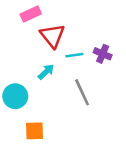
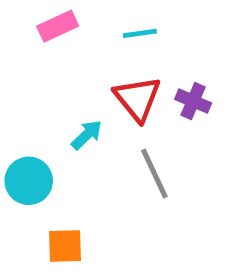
red triangle: (53, 36) -> (137, 99), moved
cyan line: (74, 55) -> (140, 33), moved

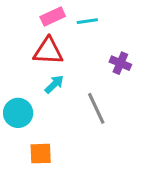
pink rectangle: (58, 26) -> (53, 17), moved
red triangle: (137, 99) -> (48, 51), moved, turned -48

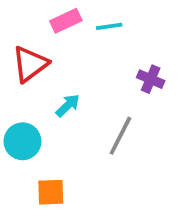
red triangle: (48, 51) -> (30, 64), moved, turned -40
gray line: (96, 108) -> (120, 136), turned 52

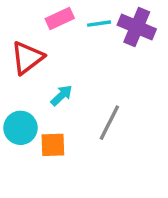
purple cross: (151, 79) -> (137, 27), moved, size x1.5
orange square: (51, 192) -> (53, 145), moved

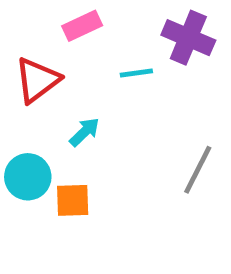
cyan line: (99, 24) -> (136, 73), moved
gray line: (109, 123) -> (198, 170), moved

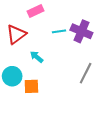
purple cross: (188, 38) -> (81, 31), moved
cyan arrow: (84, 132) -> (37, 57), turned -96

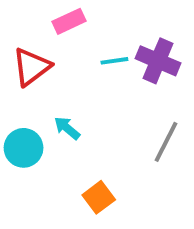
cyan arrow: (37, 57) -> (67, 128), moved
orange square: (31, 86) -> (99, 197), moved, turned -35

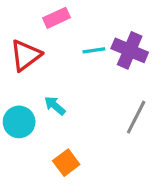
orange square: (99, 197) -> (66, 163), moved

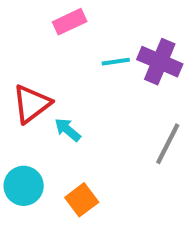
red triangle: (26, 55) -> (32, 104), moved
cyan circle: (19, 122) -> (24, 186), moved

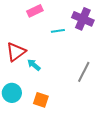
purple cross: (160, 62) -> (83, 19), moved
orange square: (82, 200) -> (41, 100), turned -35

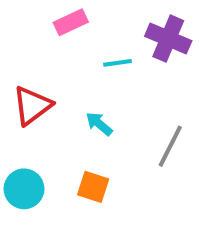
cyan arrow: (34, 65) -> (99, 124), moved
orange square: (41, 100) -> (93, 187), moved

